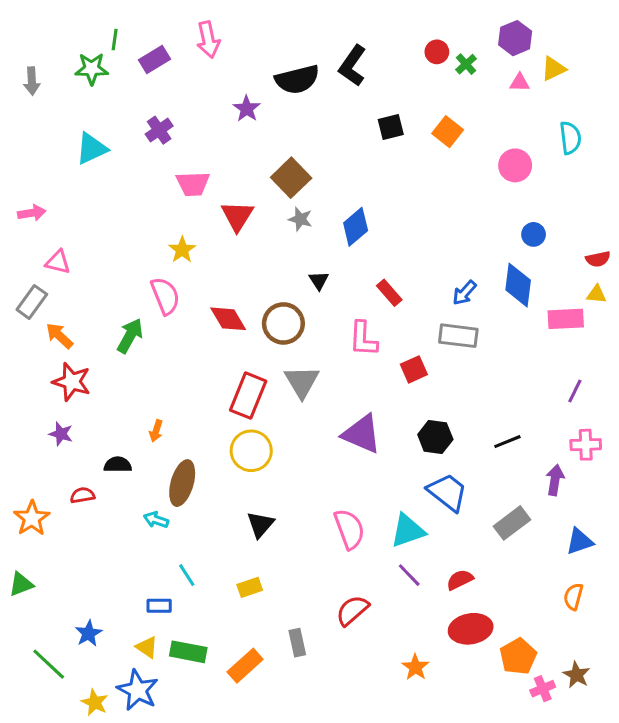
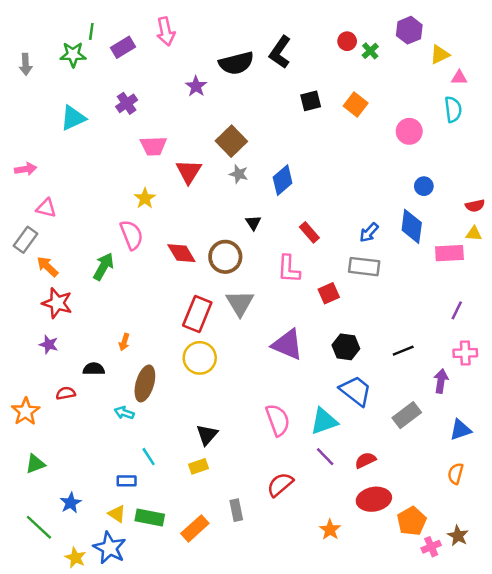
pink triangle: (520, 83) -> (459, 78), moved
black triangle: (260, 524) -> (207, 435), moved
green triangle: (21, 584) -> (35, 464), moved

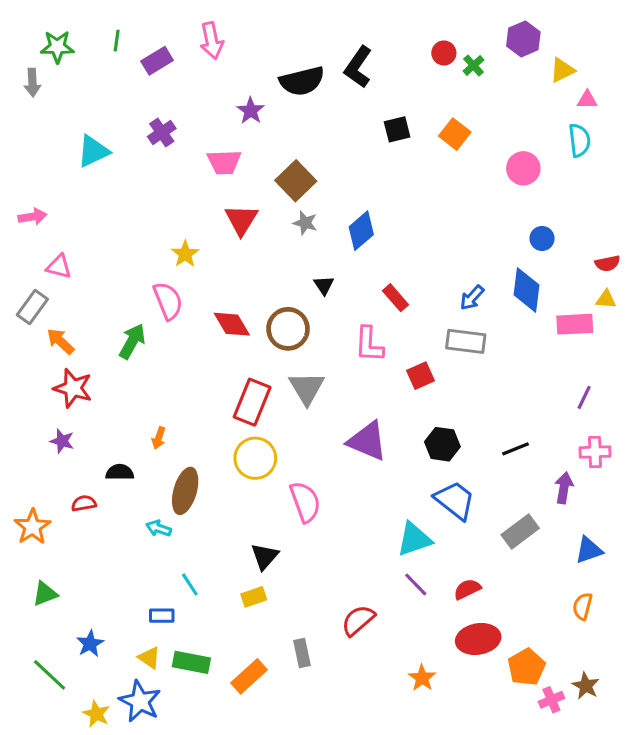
green star: (73, 55) -> (57, 47), moved
pink trapezoid: (153, 146) -> (224, 162), moved
pink semicircle: (278, 420) -> (305, 502), moved

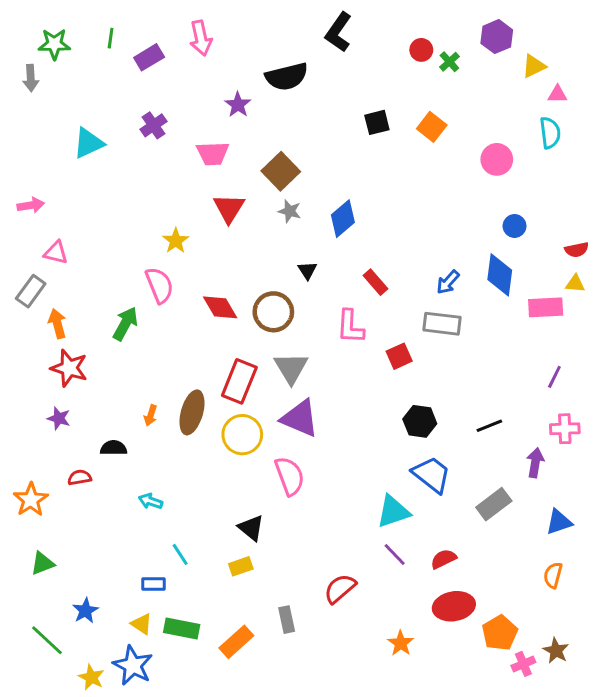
black L-shape: (358, 67) -> (338, 32), moved
orange arrow: (60, 341) -> (57, 324), turned 32
purple triangle: (367, 441) -> (300, 418), moved
brown ellipse: (185, 491) -> (192, 412), moved
black triangle: (265, 556) -> (251, 528), turned -32

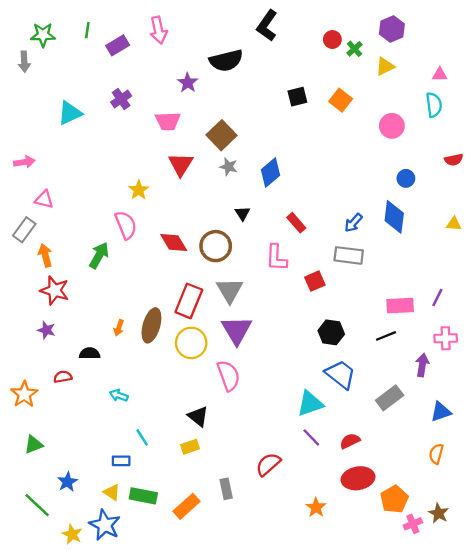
yellow triangle: (534, 66) -> (385, 66), moved
red semicircle: (577, 250) -> (454, 160), moved
pink rectangle: (546, 307) -> (400, 306), moved
purple triangle: (300, 418) -> (237, 330), turned 36

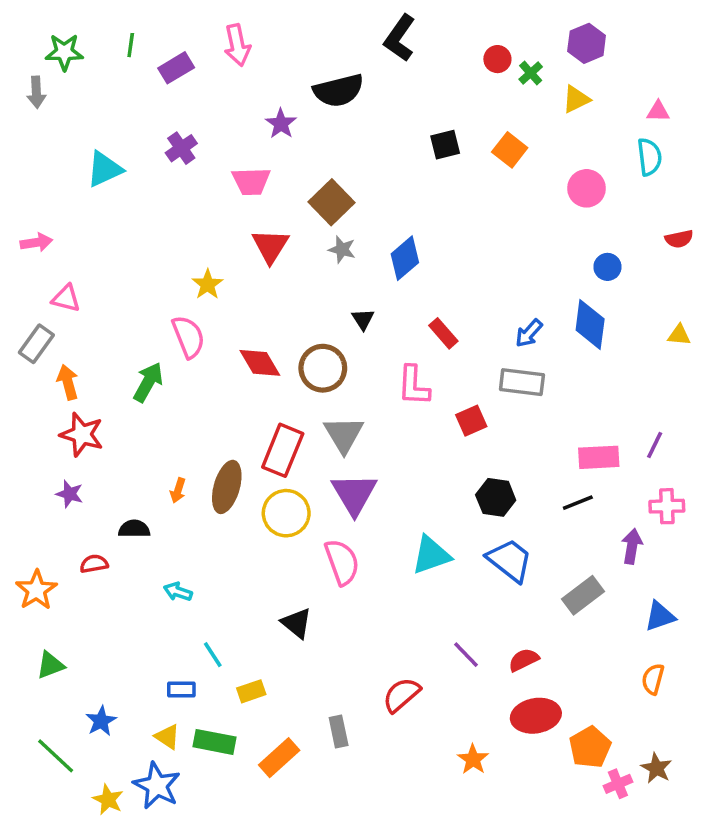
cyan triangle: (310, 404) -> (431, 555), moved
yellow rectangle: (190, 447) -> (251, 691), moved

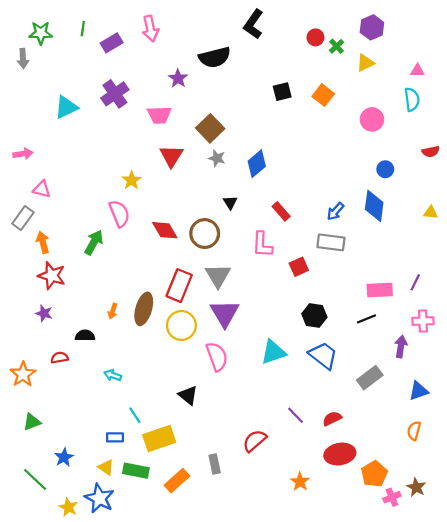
purple cross: (181, 148) -> (115, 94), size x1.4
yellow rectangle: (251, 691) -> (159, 439), size x1.8

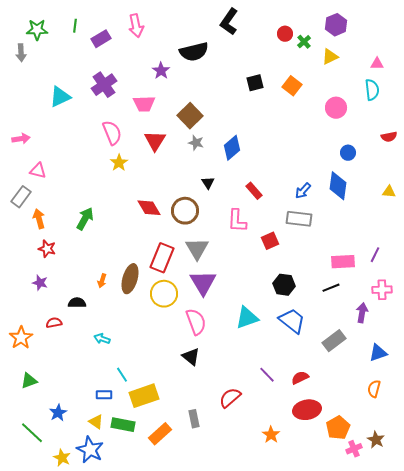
pink semicircle: (119, 214) -> (112, 133), moved
red star: (52, 276) -> (47, 249), size x0.7
black triangle: (188, 395) -> (191, 357), moved

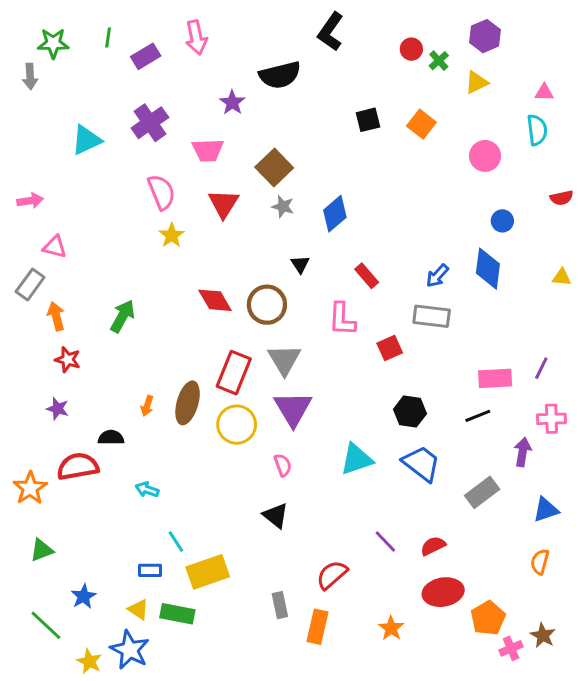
pink semicircle: (196, 322) -> (283, 465), size x0.6
red semicircle: (54, 323) -> (78, 466), size x1.8
orange rectangle: (160, 434) -> (317, 627), moved, turned -35

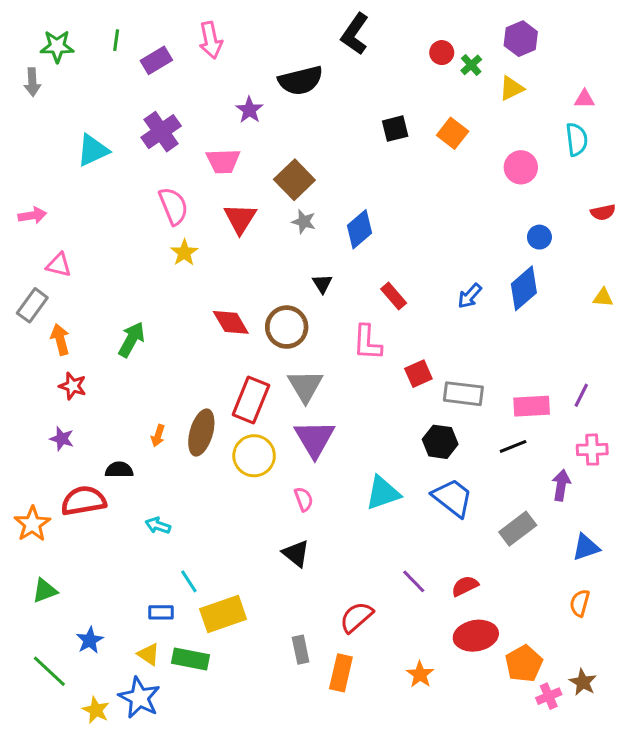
blue diamond: (488, 269) -> (524, 288), turned 42
gray rectangle: (432, 316) -> (463, 394), moved

